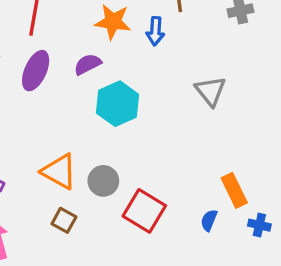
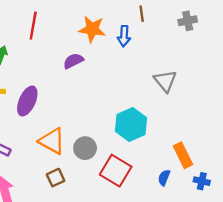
purple ellipse: (36, 71) -> (27, 101), moved
cyan hexagon: (118, 104) -> (131, 125), moved
brown square: (64, 220) -> (56, 178), turned 36

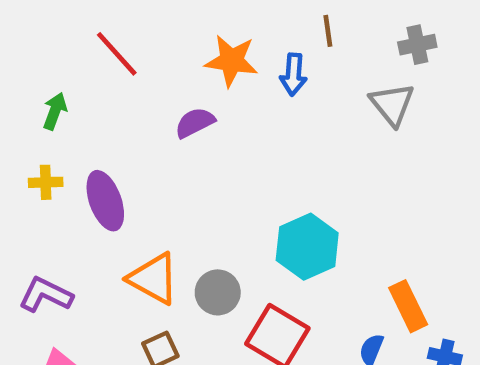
red line: (33, 26) -> (117, 54), turned -52
gray triangle: (165, 81) -> (392, 104), moved
purple ellipse: (27, 101) -> (105, 201), turned -44

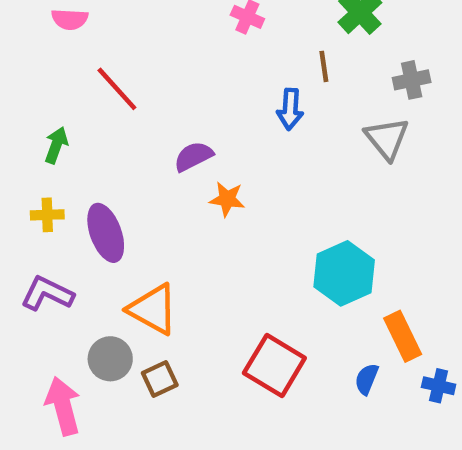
orange star: (231, 61) -> (227, 199), moved, size x0.7
cyan hexagon: (307, 247) -> (344, 273), moved
gray circle: (218, 292) -> (110, 359), moved
purple L-shape: (46, 295) -> (47, 294), moved

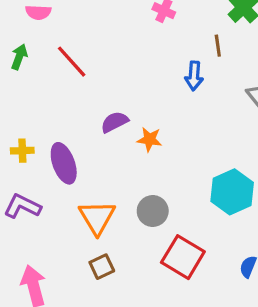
green arrow: (56, 145) -> (19, 57), moved
purple semicircle: (193, 156) -> (115, 122), moved
orange triangle: (153, 309) -> (97, 217), turned 30
gray circle: (110, 359) -> (153, 211), moved

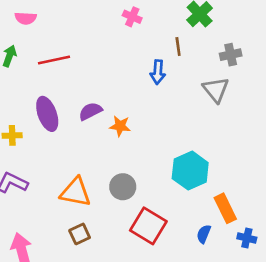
red line: (72, 62) -> (54, 60), turned -60
purple ellipse: (64, 163) -> (47, 114), moved
orange triangle: (97, 217) -> (76, 192), turned -48

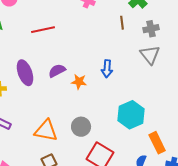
gray cross: (231, 55) -> (151, 29), moved
red line: (54, 60) -> (43, 30), moved
blue arrow: (158, 72) -> (107, 69), moved

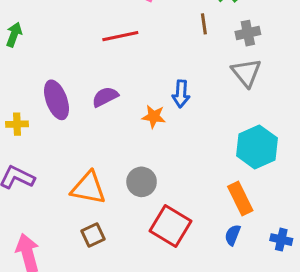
red line: (43, 30) -> (120, 36), moved
orange star: (79, 82) -> (154, 117), moved
cyan hexagon: (131, 115) -> (257, 147), moved
orange rectangle: (157, 143) -> (240, 199), moved

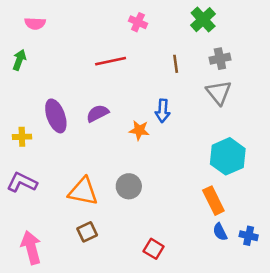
brown line: (204, 24) -> (176, 64), moved
red square: (170, 226) -> (154, 249), moved, size x0.6
blue semicircle: (233, 235) -> (220, 232), moved, turned -48

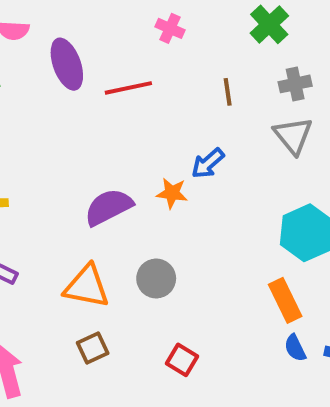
blue arrow: (163, 111) -> (208, 163), turned 45
purple semicircle: (98, 113) -> (109, 207), moved, size x1.4
purple ellipse: (56, 116) -> (67, 64), moved
red square: (154, 249) -> (182, 360), moved

